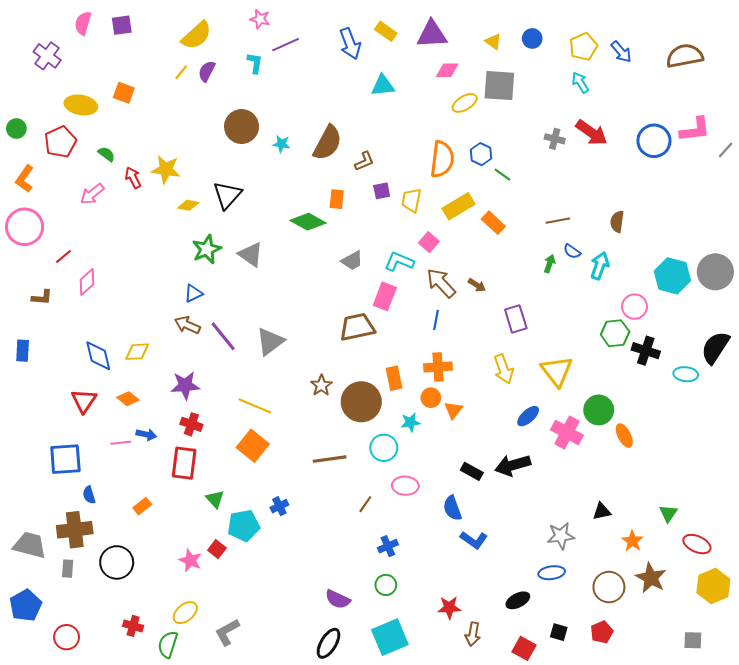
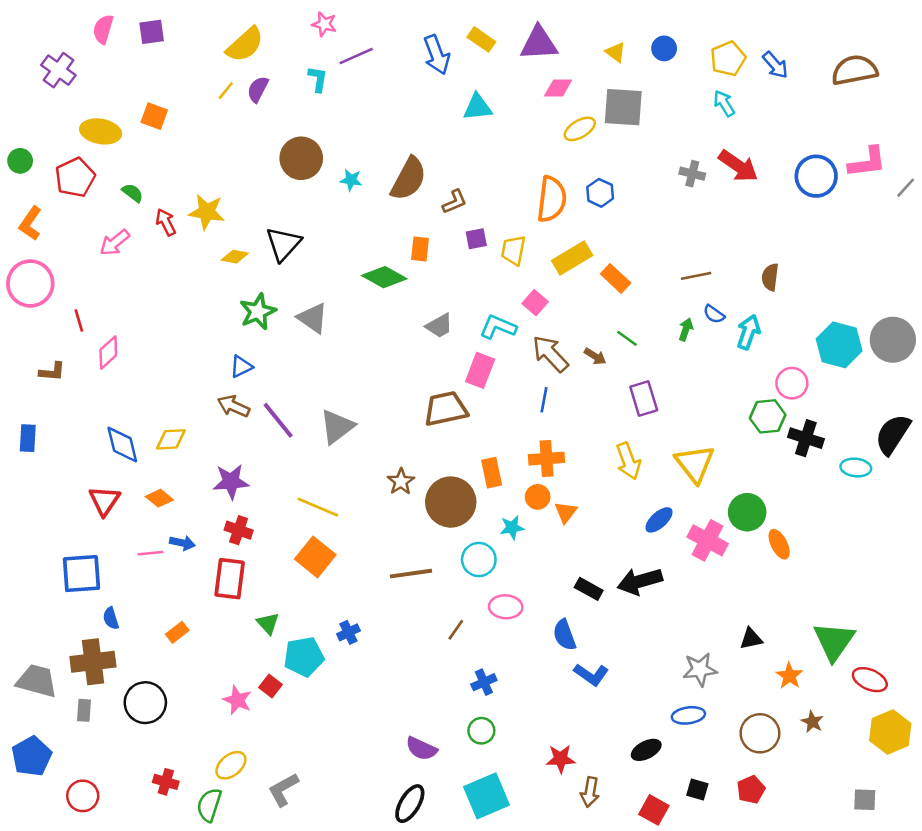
green line: (502, 175) -> (627, 338), moved
red line: (63, 256) -> (79, 321), turned -66
green triangle: (668, 513) -> (834, 641), size x1.8
brown star: (651, 578) -> (812, 722), size x0.6

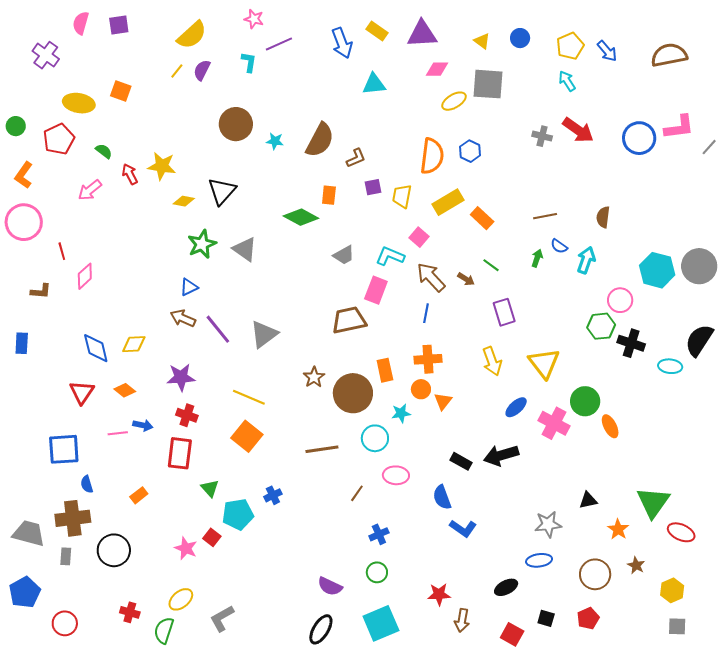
yellow hexagon: (890, 732) -> (672, 590), moved, size x0.7

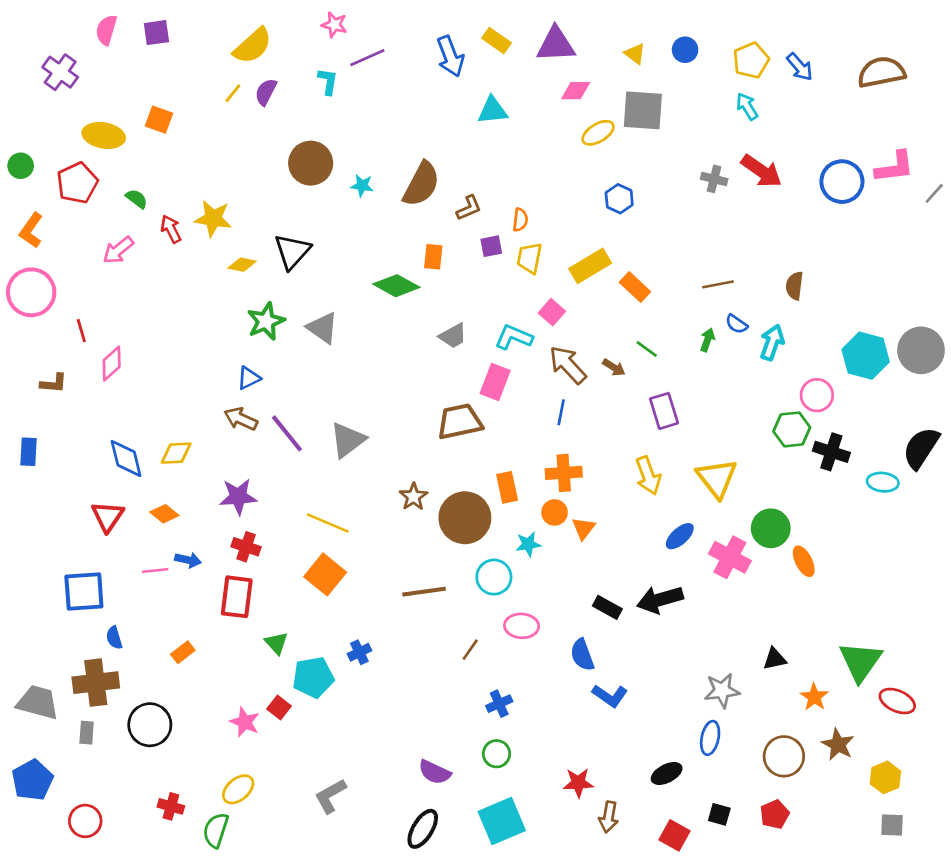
orange semicircle: (432, 156) -> (520, 220), moved, size x0.5
blue ellipse: (539, 560) -> (710, 738), turned -70
brown star: (636, 565) -> (838, 744), size x1.4
gray L-shape: (222, 618) -> (330, 796), moved

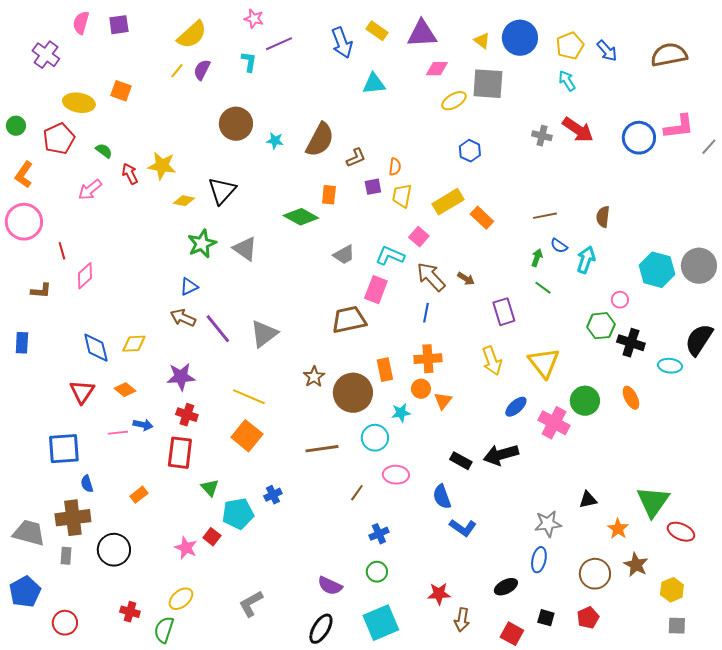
blue circle: (685, 50) -> (520, 38), size x1.8
green line: (647, 349) -> (543, 288), moved
pink circle: (817, 395) -> (620, 300), size x0.7
orange ellipse: (804, 561) -> (631, 398), moved

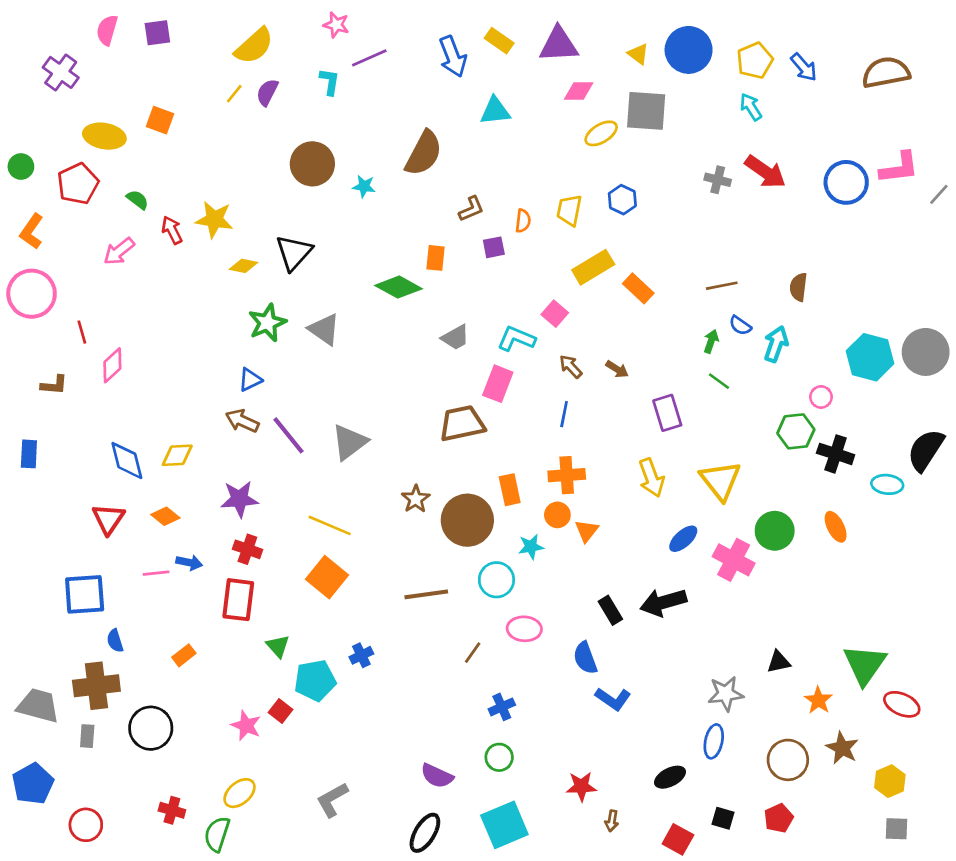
brown semicircle: (320, 140) -> (424, 153), moved
yellow trapezoid: (402, 196) -> (569, 210), moved
brown arrow: (431, 277) -> (571, 367), size x0.6
black rectangle: (461, 461) -> (610, 610), turned 30
brown arrow: (462, 620) -> (612, 821), size x0.7

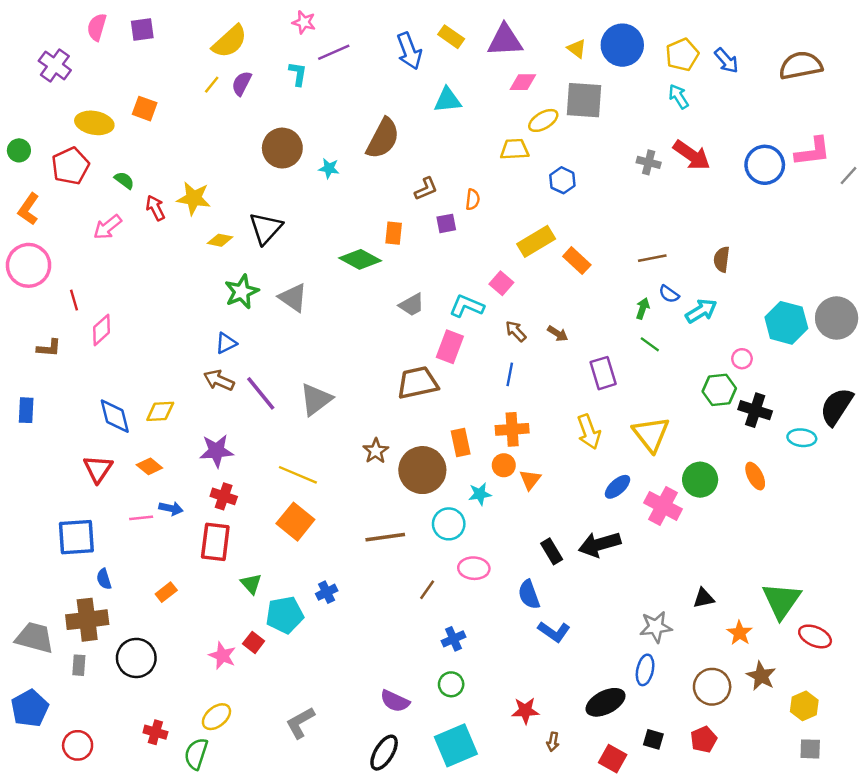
yellow trapezoid: (569, 210) -> (515, 149), moved, turned 76
cyan arrow: (776, 344) -> (701, 311), turned 40
black ellipse: (670, 777) -> (606, 702), size x1.4

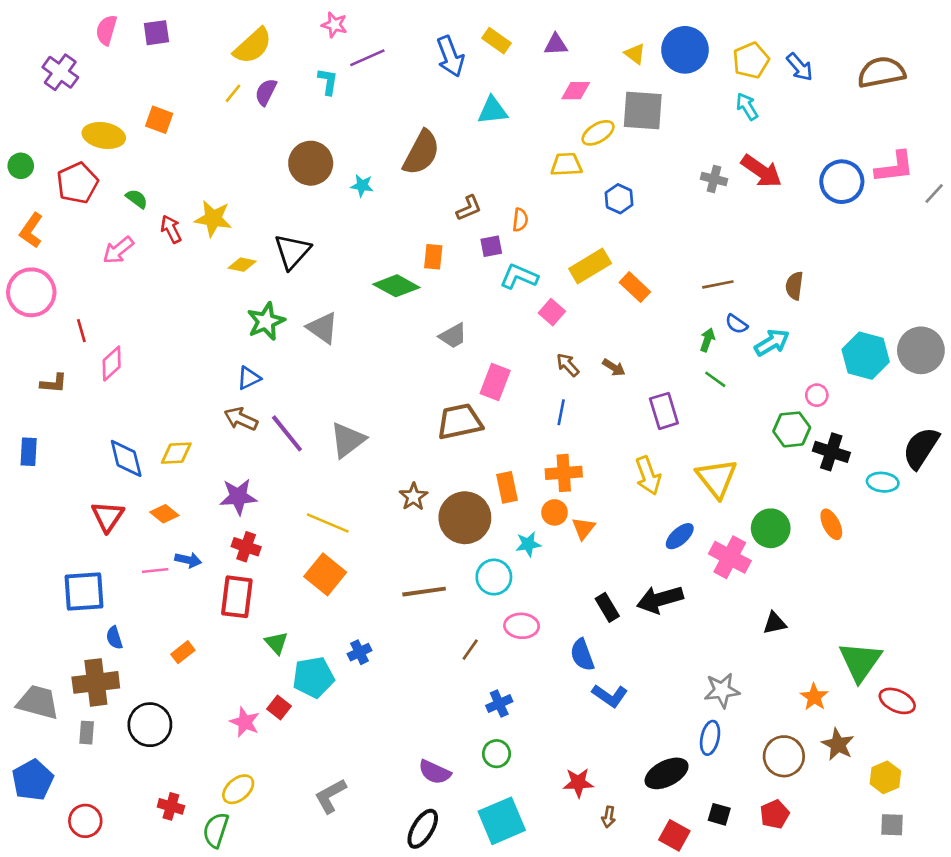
purple triangle: (505, 40) -> (556, 45), size x0.6
cyan L-shape: (467, 306) -> (519, 277), moved
black triangle: (704, 598) -> (775, 623), moved

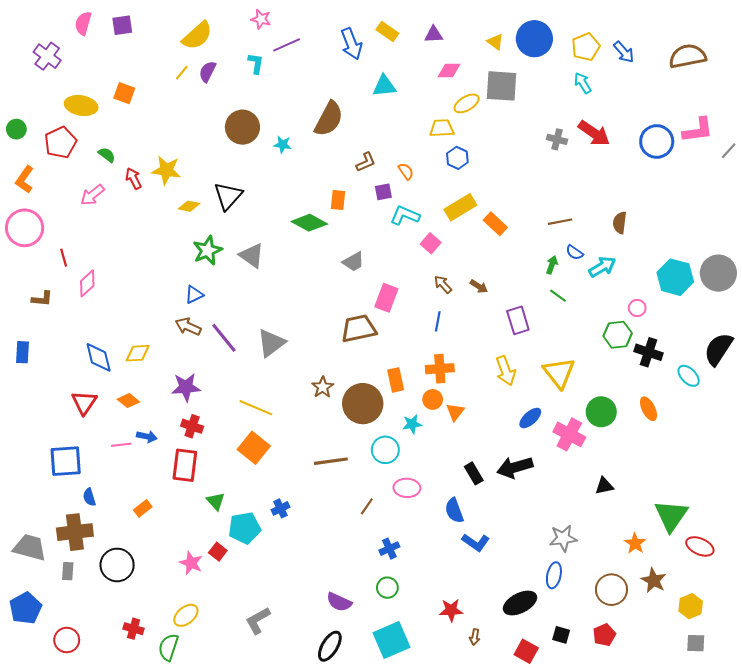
blue hexagon: (619, 199) -> (457, 158), moved
orange semicircle: (520, 220) -> (406, 171), turned -42
cyan ellipse: (883, 482) -> (689, 376), turned 40

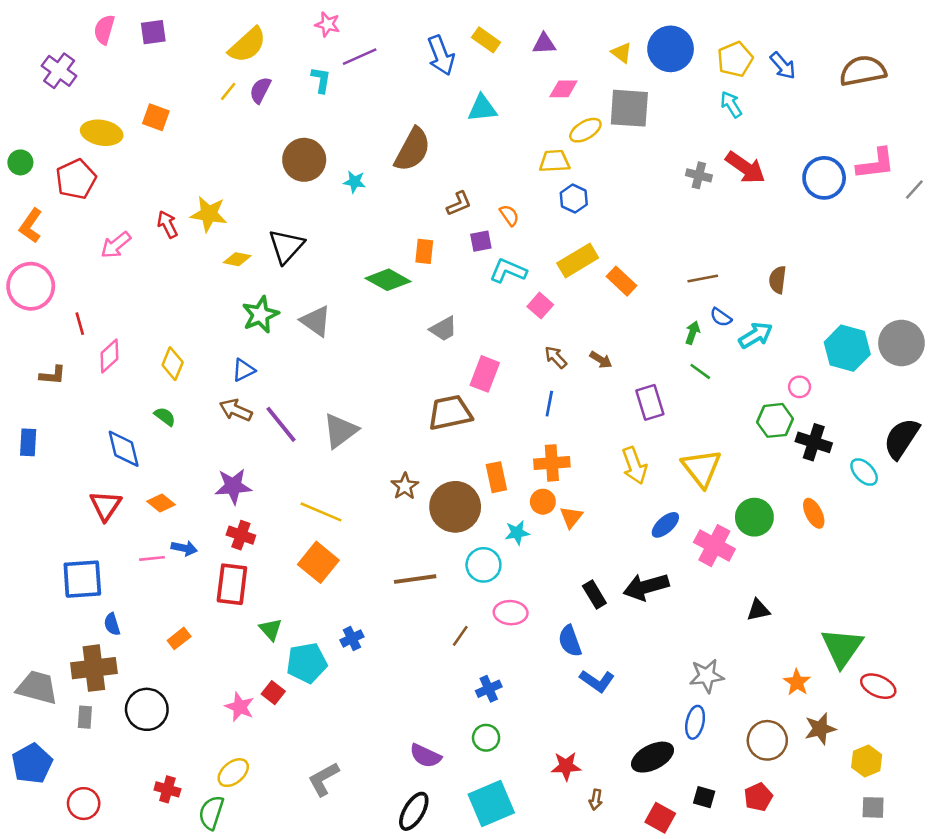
green semicircle: (107, 155) -> (165, 417), moved
yellow diamond: (138, 353) -> (173, 364), moved, turned -65
brown star: (654, 580) -> (820, 729), turned 30

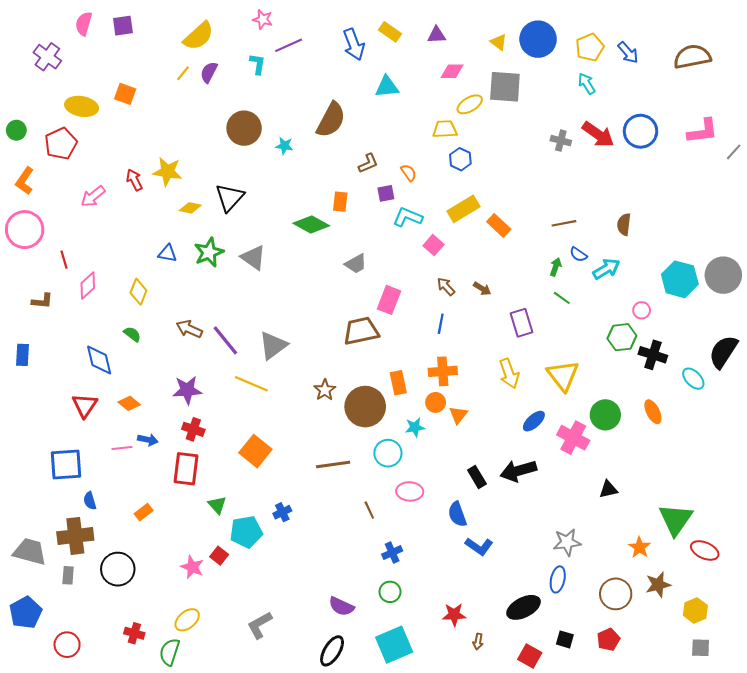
blue circle: (824, 178) -> (641, 131), moved
blue triangle: (244, 370) -> (167, 253), moved, turned 36
yellow line: (321, 512) -> (251, 384), moved
brown line: (460, 636) -> (369, 510), turned -60

